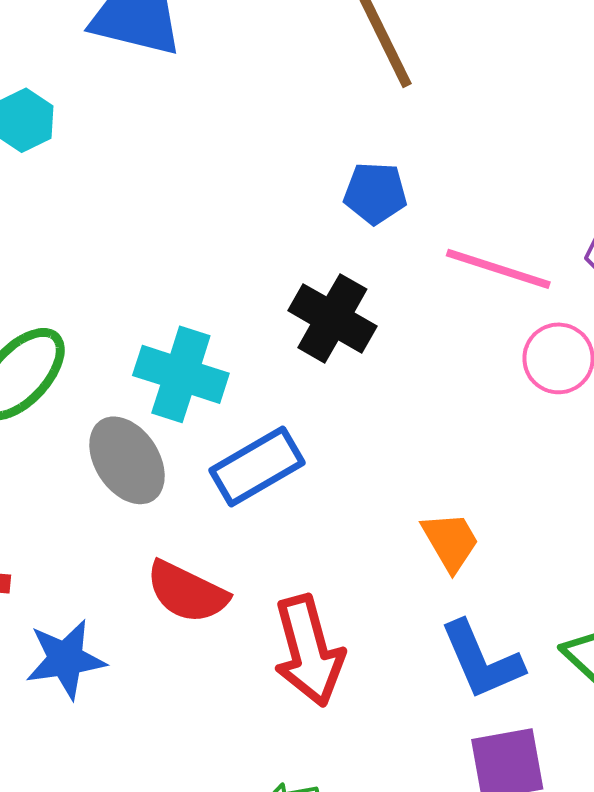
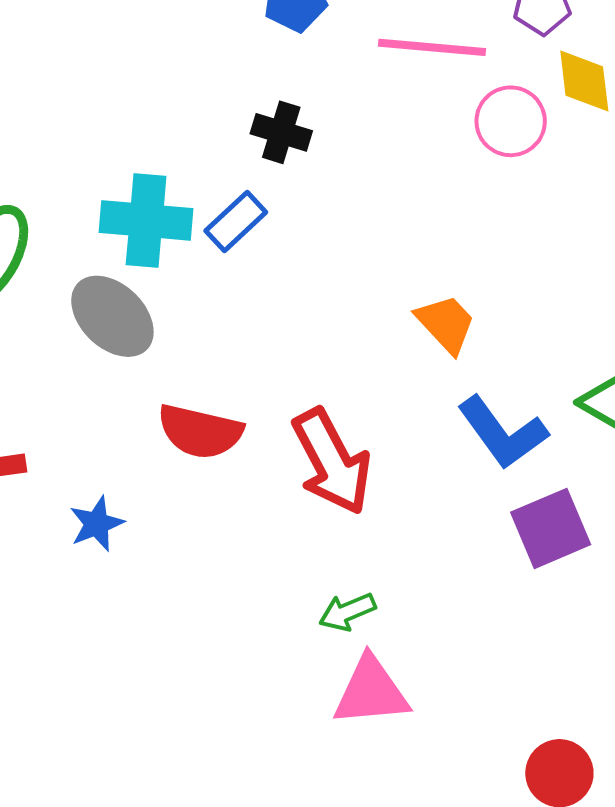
black cross: (332, 318) -> (281, 132), size x0.7
blue rectangle: (257, 467) -> (236, 222), moved, size x0.7
blue star: (66, 659) -> (97, 524), size x0.7

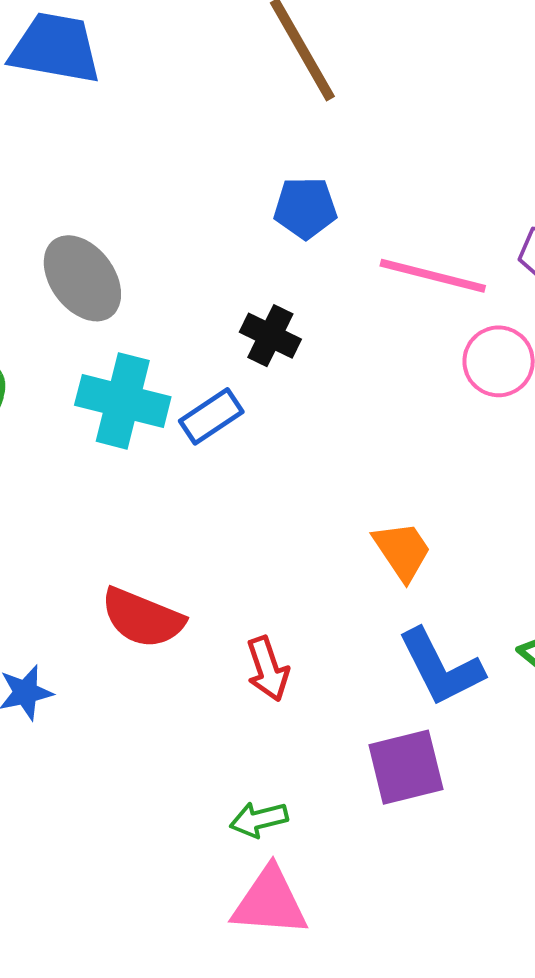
gray ellipse: (112, 316) -> (82, 278), moved
red arrow: (332, 462) -> (268, 669), size x0.6
purple square: (551, 528) -> (406, 767), moved

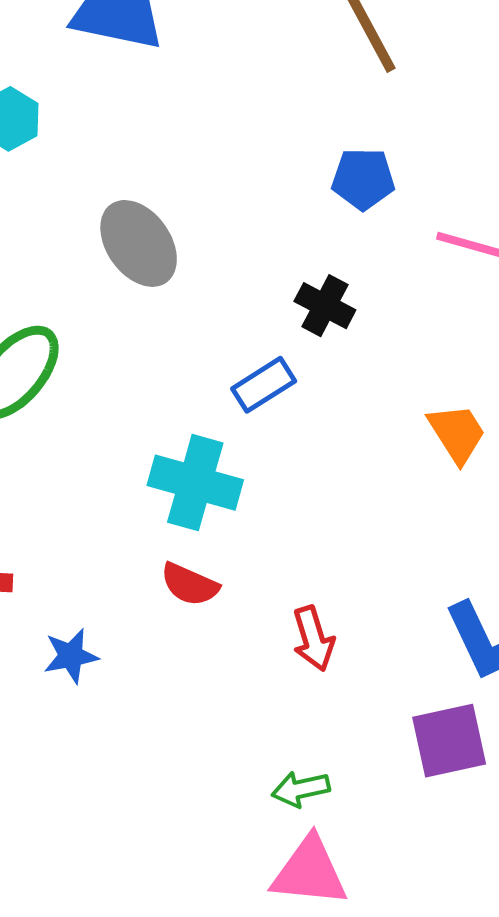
cyan cross: (123, 401) -> (195, 483), moved
orange trapezoid: (402, 551) -> (457, 433), moved
red semicircle: (142, 618) -> (190, 584), size x0.7

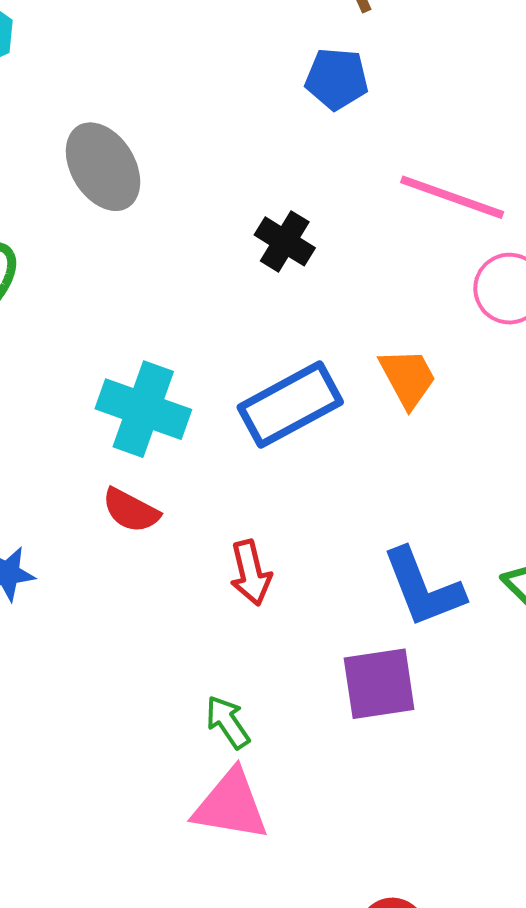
blue pentagon: (363, 179) -> (337, 79), moved
blue rectangle: (264, 385) -> (290, 405), moved, size x1.6
green arrow: (301, 789) -> (228, 722), turned 64

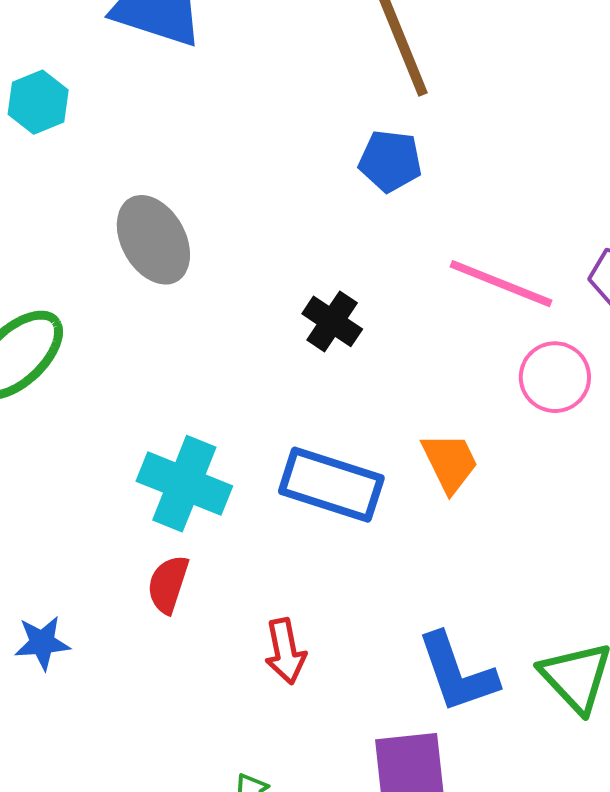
blue rectangle: (290, 405) -> (331, 485), turned 44
red semicircle: (131, 510) -> (168, 584), turned 78

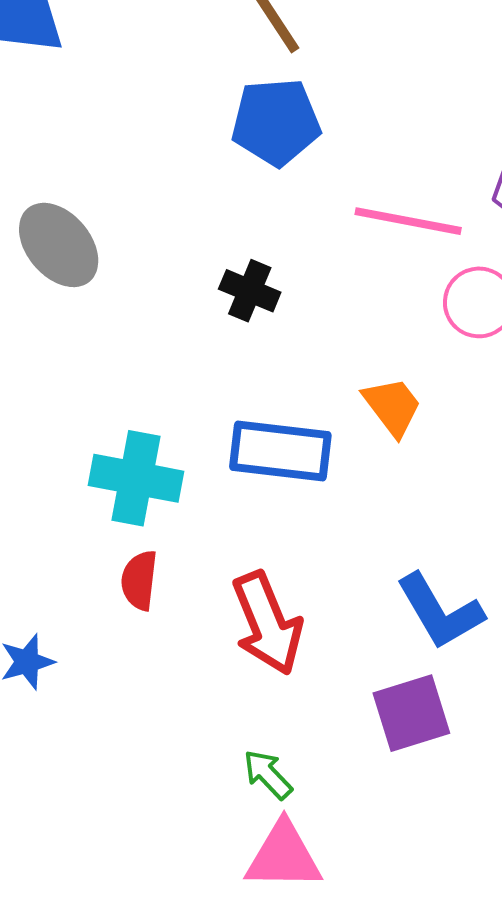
blue pentagon: (390, 161) -> (276, 122), size x1.4
red arrow: (285, 651) -> (267, 623), size x1.6

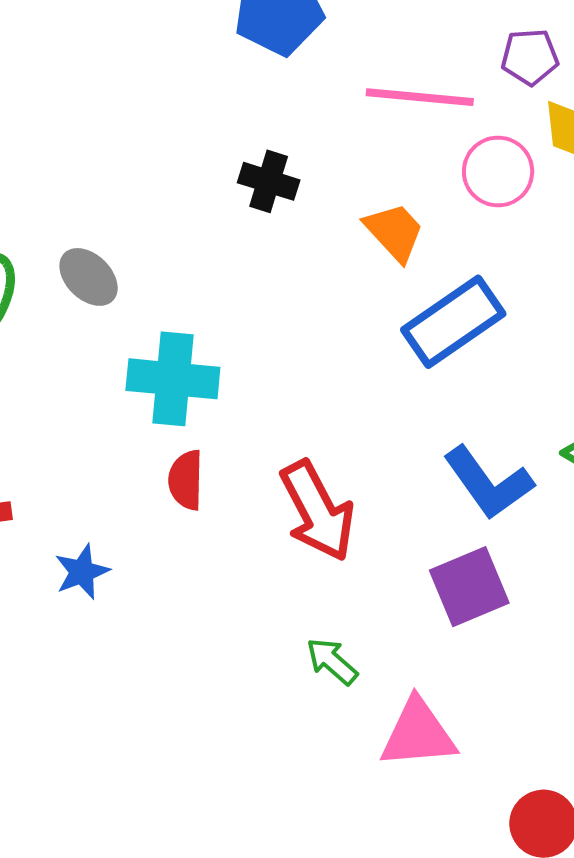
gray ellipse: (59, 245) -> (89, 277), moved, size x0.7
orange trapezoid: (392, 406) -> (394, 232), moved
blue rectangle: (280, 451) -> (453, 322), moved, turned -36
pink triangle: (284, 856) -> (418, 734), moved

